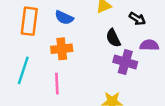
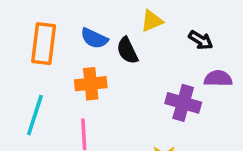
black semicircle: (113, 38) -> (127, 51), moved

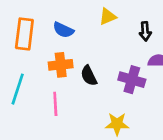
black arrow: (201, 40) -> (145, 31), turned 54
black semicircle: (127, 51) -> (89, 76), moved

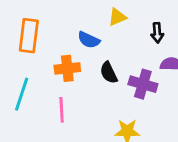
blue semicircle: (63, 30) -> (89, 40), moved
black semicircle: (89, 76) -> (109, 73), moved

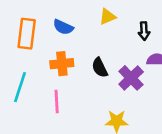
blue semicircle: (89, 40) -> (63, 27), moved
purple cross: (143, 84) -> (131, 78), turned 30

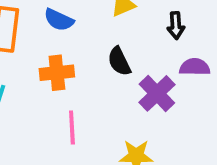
black semicircle: (100, 68) -> (119, 61), moved
pink line: (57, 101) -> (72, 127), moved

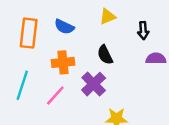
purple cross: (157, 93) -> (94, 84), moved
pink line: (72, 127) -> (55, 96), moved, turned 45

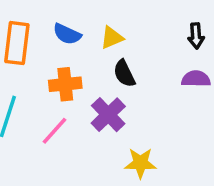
yellow triangle: (108, 17) -> (112, 38), moved
black arrow: (143, 31) -> (196, 36), moved

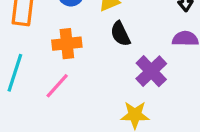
purple cross: (108, 115) -> (151, 71), moved

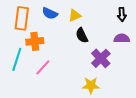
orange cross: (67, 44) -> (35, 41), moved

